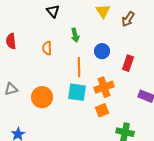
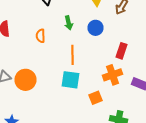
blue circle: (102, 51) -> (96, 28), moved
orange cross: (104, 87) -> (112, 75), moved
orange circle: (42, 97) -> (26, 80), moved

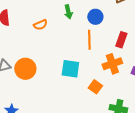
orange semicircle: (40, 36) -> (40, 25), turned -112
orange line: (72, 55) -> (89, 40), moved
orange square: (96, 98) -> (95, 87), turned -32

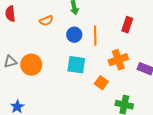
blue circle: (95, 17) -> (74, 35), moved
red rectangle: (121, 40) -> (127, 25), moved

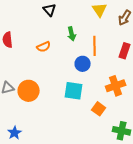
blue circle: (74, 35) -> (83, 64), moved
orange line: (95, 36) -> (95, 46), moved

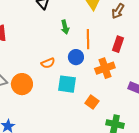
orange semicircle: (44, 47) -> (48, 63), moved
orange cross: (116, 86) -> (105, 68), moved

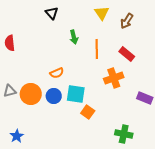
red rectangle: (118, 44) -> (127, 54), turned -70
blue circle: (76, 57) -> (54, 96), moved
orange square: (92, 102) -> (88, 112), moved

